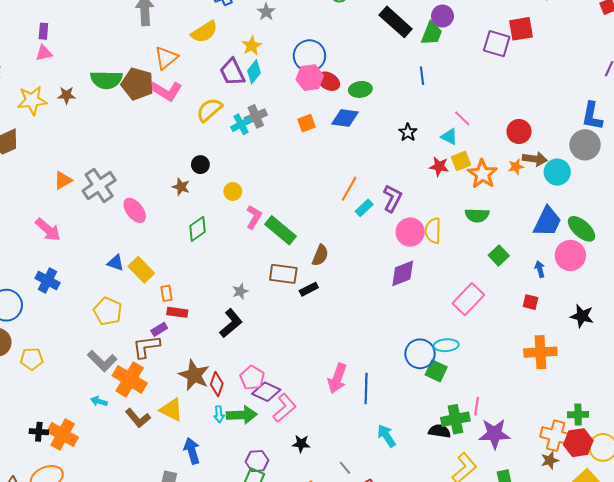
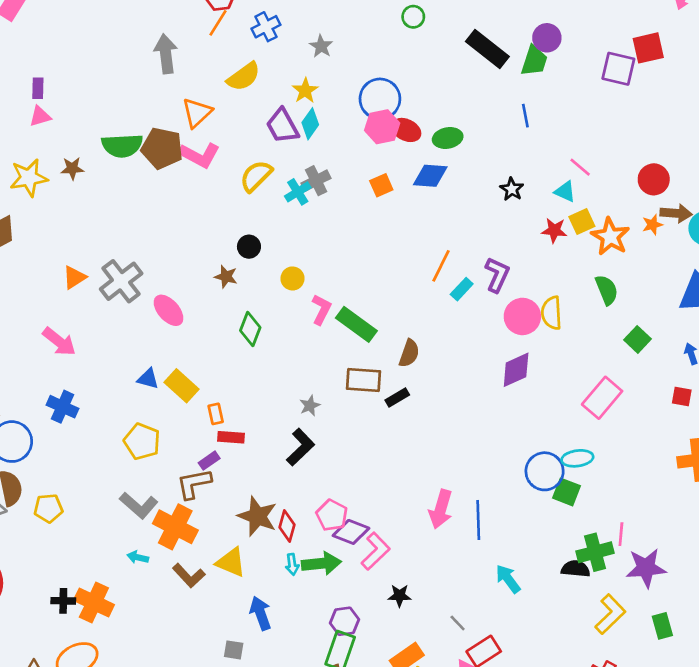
green semicircle: (477, 215) -> (607, 290), turned -110
green diamond: (197, 229) -> (250, 329), turned -30

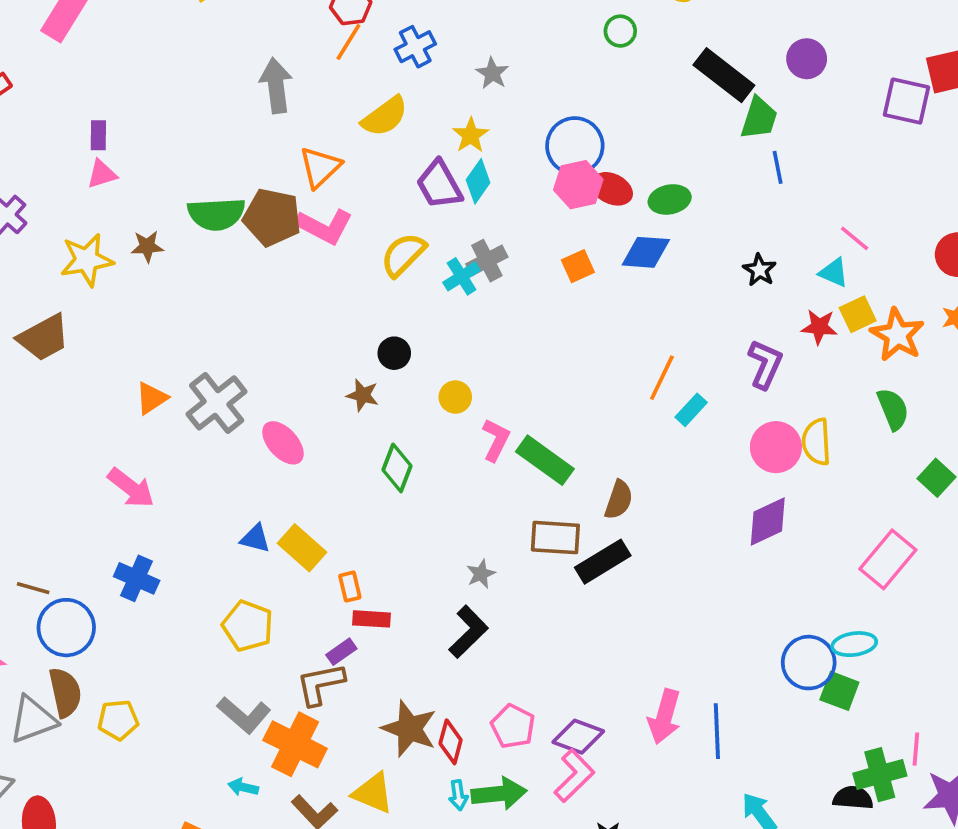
green trapezoid: (534, 61) -> (759, 118), moved
purple L-shape: (497, 275) -> (765, 364), moved
black rectangle: (397, 398) -> (603, 562), size x1.6
purple diamond: (351, 532) -> (578, 737), moved

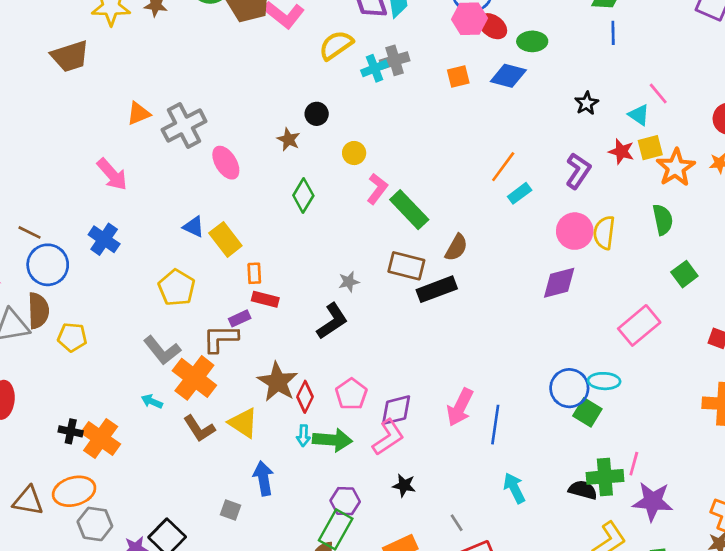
purple diamond: (578, 737) -> (396, 410), turned -45

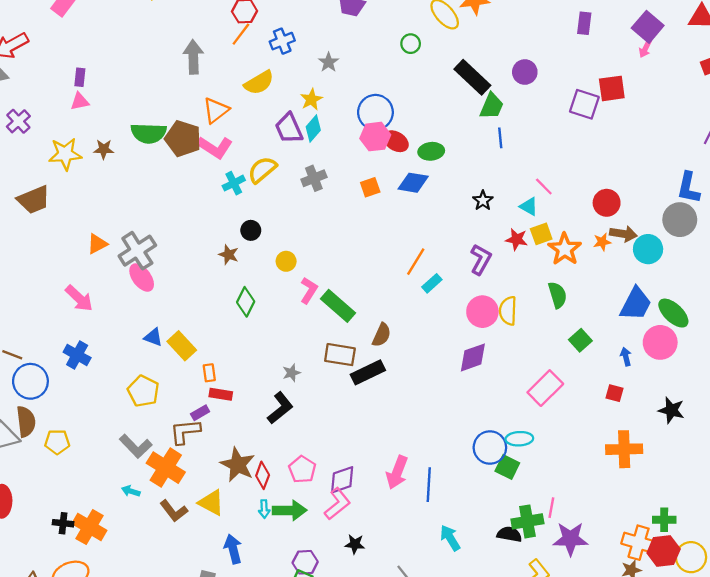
cyan cross: (375, 68) -> (234, 183), moved
pink ellipse: (226, 163) -> (142, 278), moved

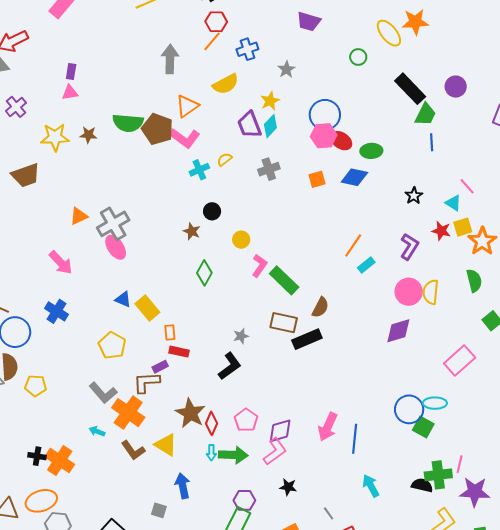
yellow semicircle: (262, 170) -> (225, 159), size x0.6

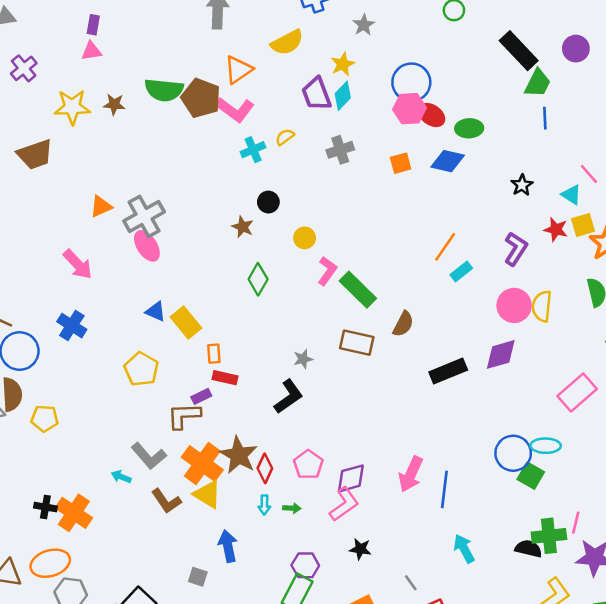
black rectangle: (307, 339) -> (448, 371), moved
gray L-shape: (103, 393) -> (149, 456), moved
orange cross: (128, 413) -> (202, 464), moved
green arrow: (233, 455) -> (292, 508), size x0.5

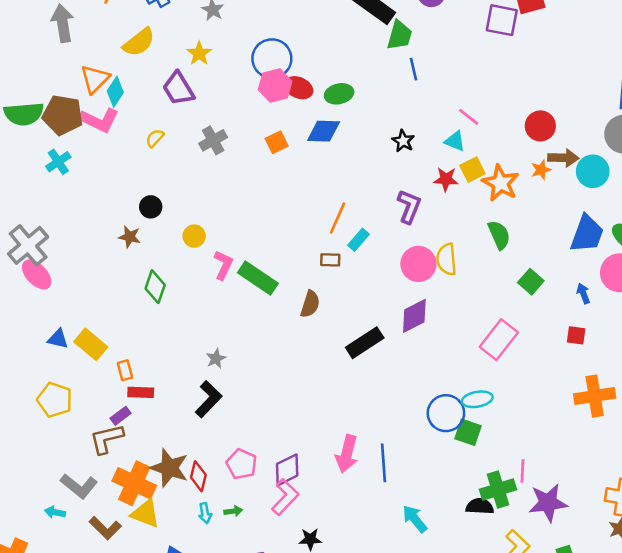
cyan diamond: (343, 96) -> (115, 92), moved
cyan cross: (253, 150) -> (58, 162), moved
brown rectangle: (357, 343) -> (330, 260), moved, size x0.6

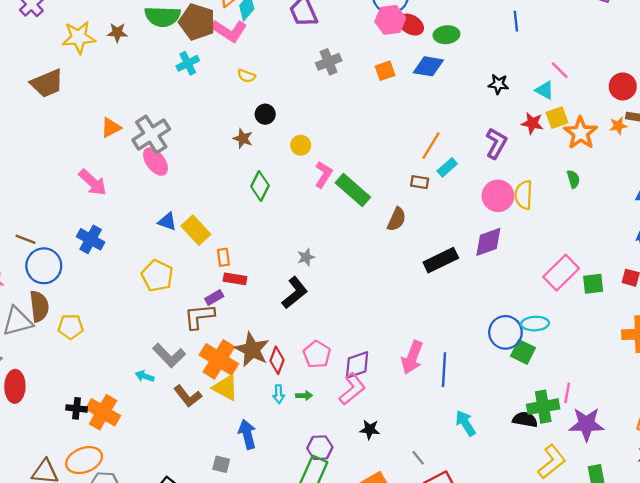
yellow semicircle: (155, 138) -> (246, 76), moved, turned -120
black star: (403, 141) -> (498, 84), turned -30
green semicircle: (499, 235) -> (573, 179), size x0.7
green square: (531, 282) -> (593, 284), moved, turned 35

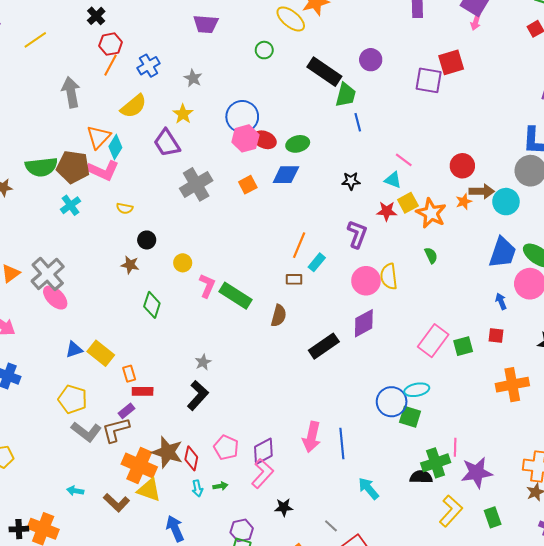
gray cross: (329, 62) -> (196, 184), size x1.4
blue triangle: (167, 222) -> (74, 349), turned -30
gray L-shape: (169, 355) -> (86, 432), moved

